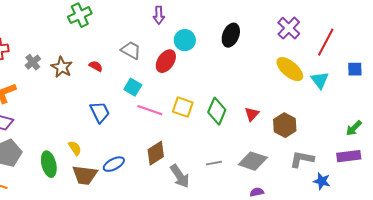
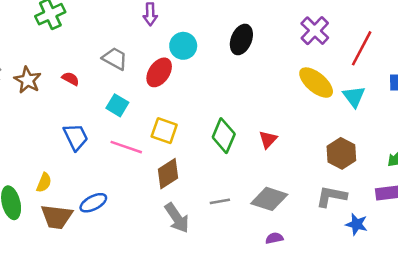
yellow square: (183, 107) -> (164, 131), moved
pink line: (150, 110) -> (126, 147), moved
brown hexagon: (285, 125) -> (341, 153), moved
yellow semicircle: (75, 148) -> (44, 183), turned 56
brown diamond: (156, 153) -> (168, 174), moved

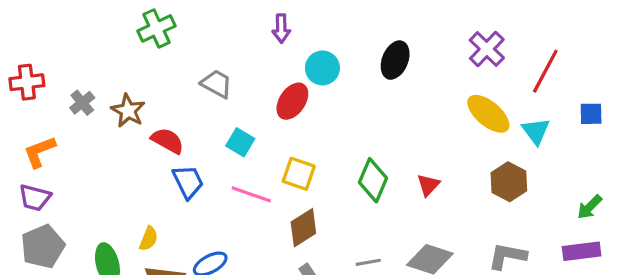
gray trapezoid: (115, 58) -> (217, 84), moved
red semicircle: (71, 79) -> (168, 141), moved, size x1.5
brown hexagon: (341, 153) -> (509, 182), moved

